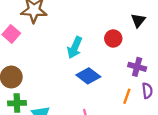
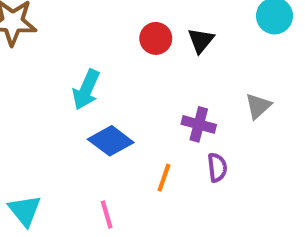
red circle: (113, 38) -> (156, 38), moved
orange line: (127, 96) -> (164, 178), moved

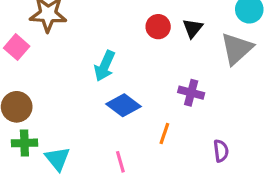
gray triangle: (258, 106) -> (237, 49), moved, size x1.6
purple semicircle: (217, 167) -> (221, 151), moved

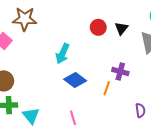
orange line: (164, 134) -> (107, 88), moved

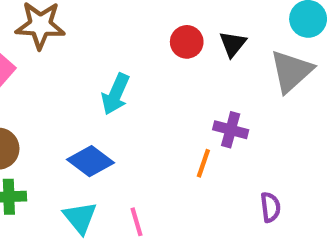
blue diamond: (75, 80) -> (90, 161), moved
cyan triangle: (31, 116) -> (80, 218), moved

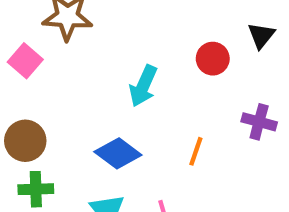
red circle: (187, 42) -> (213, 59), moved
orange line: (203, 163) -> (196, 151), moved

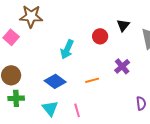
purple cross: (259, 122) -> (122, 66), turned 35
orange line: (196, 151) -> (92, 80), turned 56

